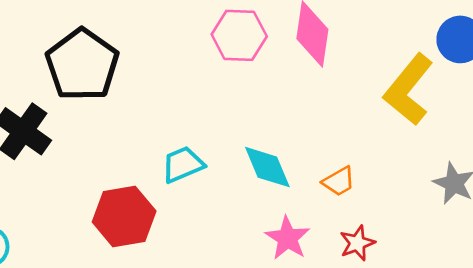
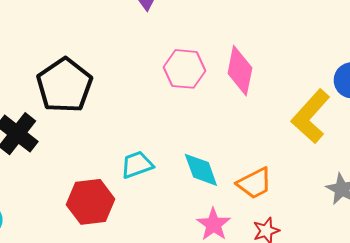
orange trapezoid: (339, 181) -> (254, 183), size x1.4

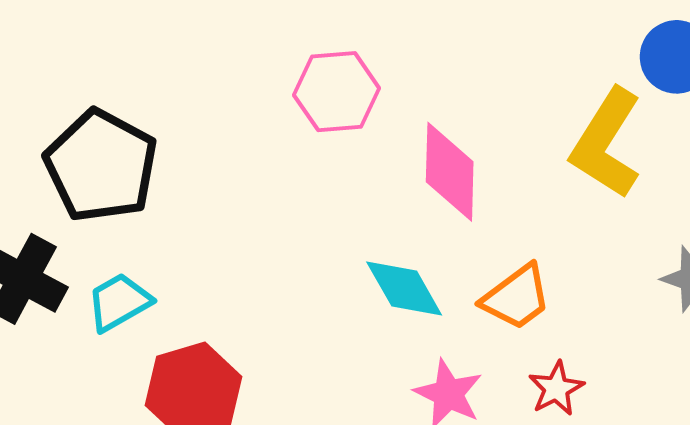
pink diamond: (240, 71) -> (450, 172), moved
cyan trapezoid: (137, 165) -> (119, 302), moved

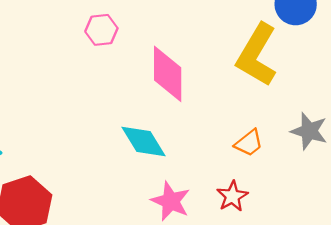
pink hexagon: (337, 92) -> (101, 30), size x0.7
orange trapezoid: (516, 297) -> (249, 143), moved, size x0.7

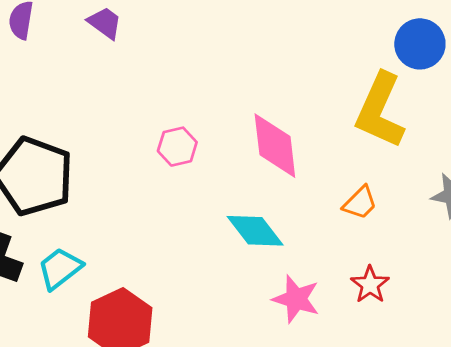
pink hexagon: (101, 30) -> (177, 147), moved
orange trapezoid: (249, 143) -> (360, 203), moved

